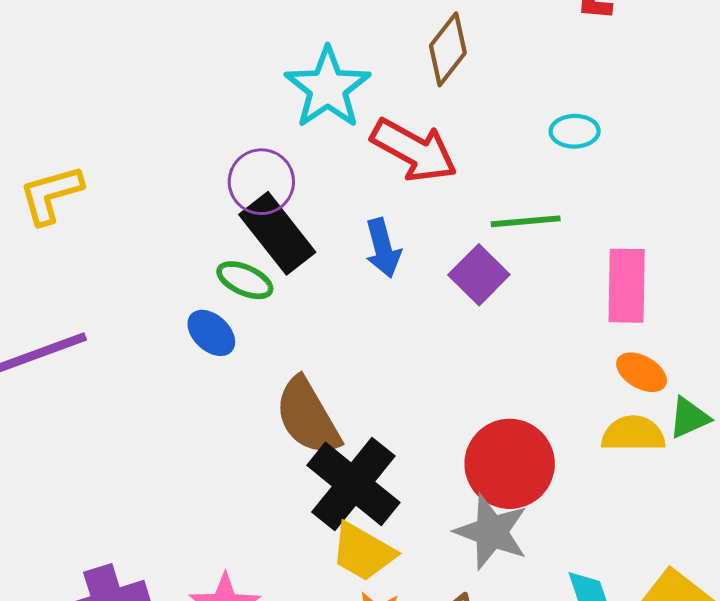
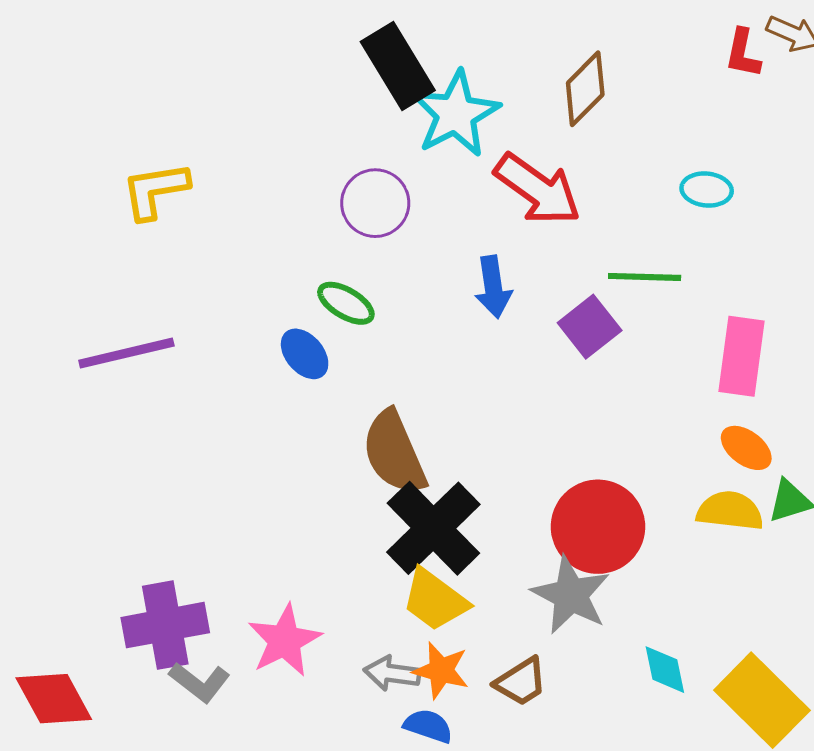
black rectangle: (277, 233) -> (398, 66), moved

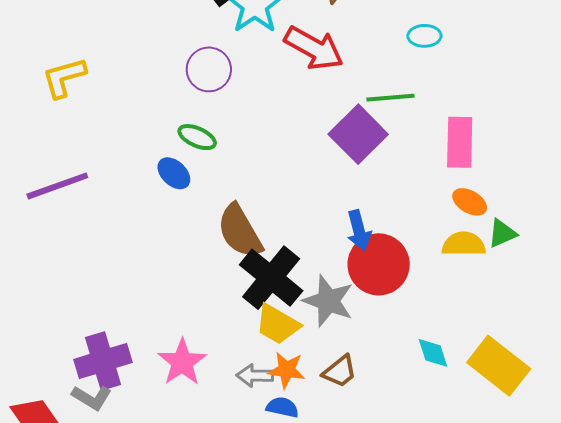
blue arrow: (493, 287) -> (359, 230), moved
purple square: (590, 327) -> (358, 134), size x1.4
gray star: (571, 595) -> (328, 301), moved
gray L-shape: (200, 682) -> (92, 398), moved

